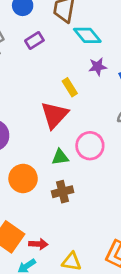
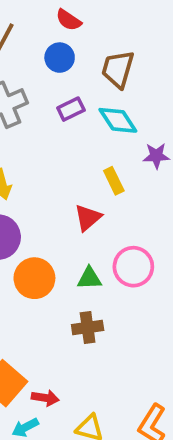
cyan diamond: (87, 35) -> (118, 120), moved
red triangle: (54, 115) -> (88, 218), size x0.7
orange circle: (23, 178) -> (34, 278), moved

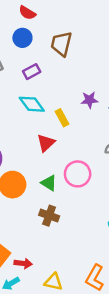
cyan diamond: (118, 120) -> (32, 104), moved
green triangle: (89, 278) -> (49, 183), turned 36
brown cross: (88, 327) -> (49, 216), turned 30

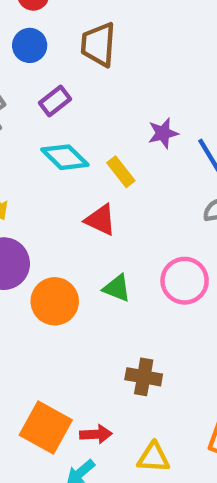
red triangle: (46, 143) -> (100, 220), turned -42
pink circle: (78, 174) -> (185, 281), moved
brown cross: (49, 216) -> (144, 377), moved

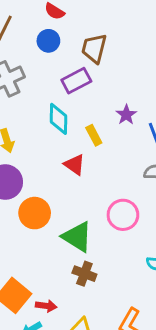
purple rectangle: (55, 101) -> (76, 81), moved, size x1.4
purple star: (163, 133) -> (126, 115), turned -30
cyan diamond: (65, 157) -> (59, 119), turned 36
green triangle: (117, 288) -> (77, 237), moved, size x1.6

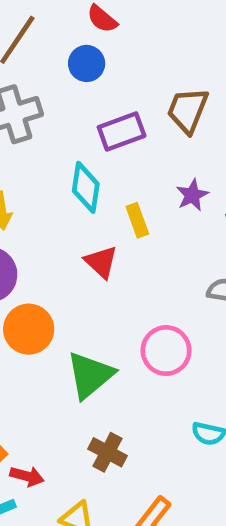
brown trapezoid: (94, 48) -> (188, 110), moved
green triangle: (77, 237) -> (90, 375), turned 40
brown cross: (84, 274) -> (107, 452), moved

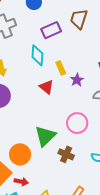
purple star: (192, 195) -> (77, 80), moved
orange circle: (29, 329) -> (20, 154), moved
brown cross: (107, 452) -> (66, 154), moved

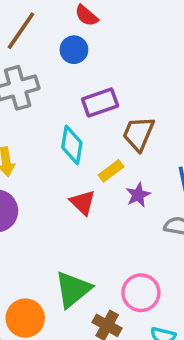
brown trapezoid: (79, 19) -> (139, 134), moved
yellow rectangle: (61, 68) -> (111, 171), turned 72
pink circle: (77, 123) -> (141, 293), moved

